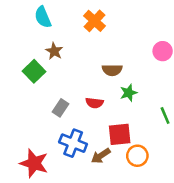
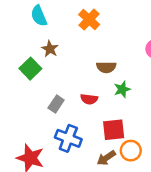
brown arrow: (101, 156) -> (106, 158), moved

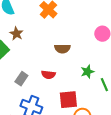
green star: (122, 89) -> (87, 72), moved

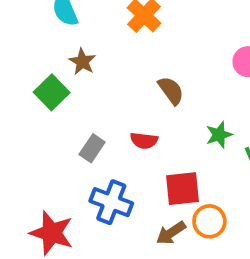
brown semicircle: (62, 49) -> (171, 90), turned -126

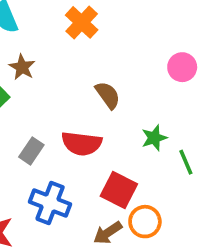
red semicircle: (144, 141) -> (82, 143), size x1.5
red square: (182, 189) -> (119, 190), turned 33

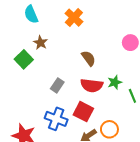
red semicircle: (82, 143) -> (92, 85), moved
gray rectangle: (31, 151) -> (57, 85), moved
red square: (119, 190) -> (83, 112), moved

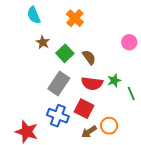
green square: (24, 59) -> (65, 53), moved
gray rectangle: (57, 85) -> (59, 83), size x1.6

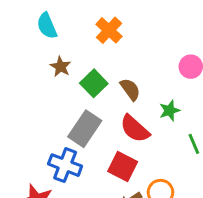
green star: (114, 80) -> (170, 111), moved
red semicircle: (92, 83) -> (135, 129), turned 35
blue cross: (58, 116) -> (65, 165), moved

